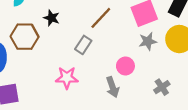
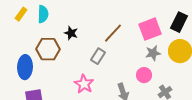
pink circle: (125, 66) -> (144, 75), moved
pink star: (67, 78) -> (84, 84), turned 30

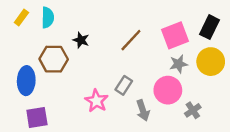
gray rectangle: (98, 56) -> (124, 85), moved
pink circle: (144, 75) -> (168, 90), size x1.5

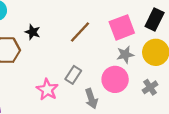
gray cross: (193, 110) -> (150, 87), moved

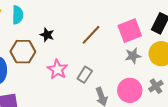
pink circle: (115, 79) -> (130, 90), moved
pink star: (47, 90) -> (57, 69), moved

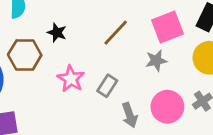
gray star: (133, 56) -> (156, 61), moved

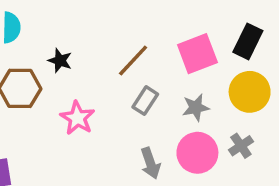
gray star: (156, 61) -> (196, 108), moved
gray rectangle: (107, 86) -> (145, 101), moved

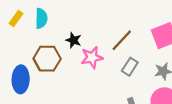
pink star: (77, 118) -> (92, 57), moved, turned 30

